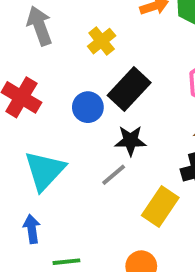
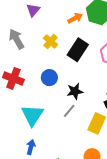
black rectangle: (129, 89) -> (78, 50), moved
blue arrow: (32, 229) -> (31, 147), turned 32

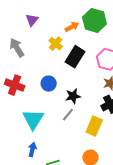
yellow cross: (51, 41) -> (56, 44), moved

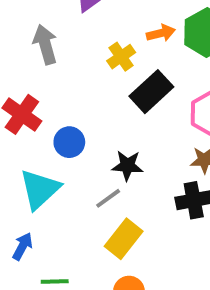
blue circle: (49, 84) -> (69, 142), moved
yellow rectangle: (94, 126) -> (124, 239), moved

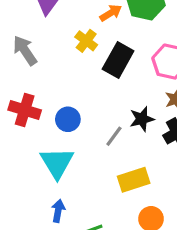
black star: (127, 166) -> (142, 119), moved
gray line: (108, 198) -> (114, 136), moved
yellow rectangle: (124, 239) -> (134, 180), turned 52

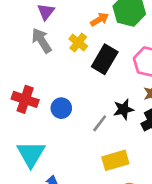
gray arrow: (25, 50) -> (42, 41), moved
cyan triangle: (57, 163) -> (31, 154), moved

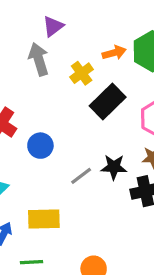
yellow rectangle: (115, 160) -> (44, 219), moved

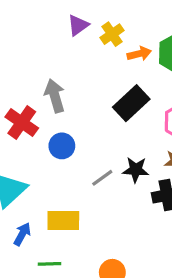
gray arrow: (39, 59) -> (55, 96), moved
yellow cross: (82, 73) -> (112, 34), moved

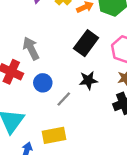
black star: (136, 170) -> (88, 80), moved
gray line: (102, 178) -> (64, 99), moved

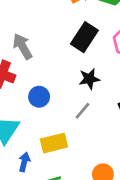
blue circle: (43, 83) -> (39, 97), moved
gray line: (64, 99) -> (82, 111), moved

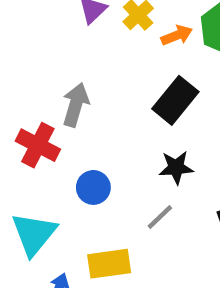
gray arrow: (23, 46) -> (76, 105), turned 40

